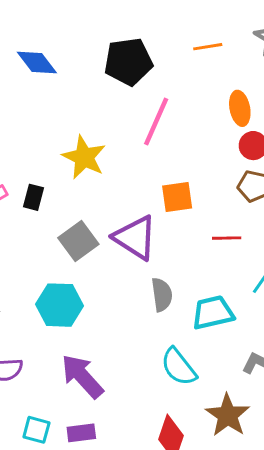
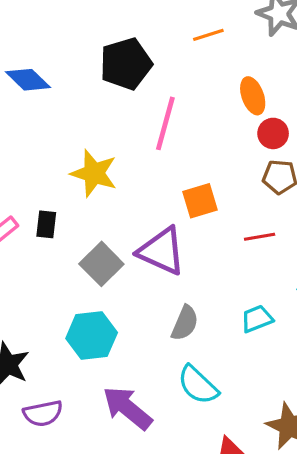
gray semicircle: (162, 295) -> (185, 323), moved, turned 40
cyan trapezoid: (213, 313) -> (257, 319), size x0.7
cyan semicircle: (179, 367) -> (198, 385), moved

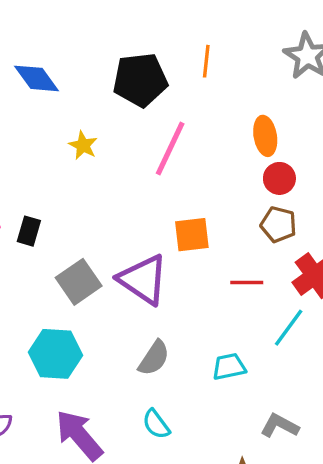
orange line: (208, 35) -> (206, 61), moved, turned -76
yellow star: (94, 173) -> (83, 145), moved, size x0.6
cyan semicircle: (198, 385) -> (156, 424), size x0.7

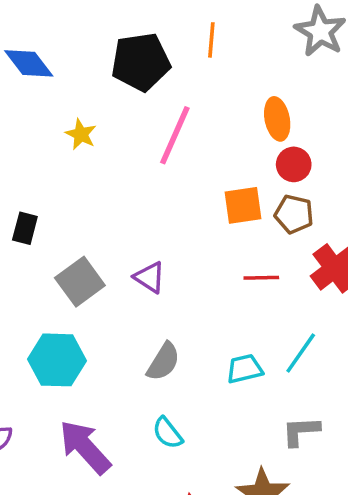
orange square: (192, 235) -> (243, 205), moved
purple triangle: (143, 280) -> (149, 277), size x0.6
cyan line: (289, 328) -> (301, 353), moved
gray L-shape: (280, 426) -> (301, 431), turned -30

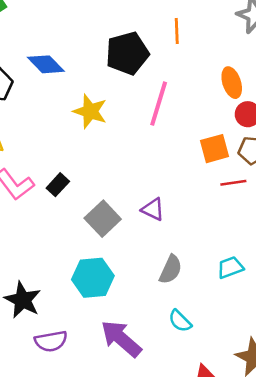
yellow star: (81, 134) -> (90, 111), size x1.5
black rectangle: (25, 228) -> (58, 185), turned 35
red line: (261, 278) -> (233, 183), moved

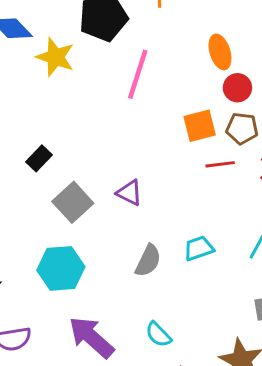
yellow star: (90, 111) -> (55, 57), moved
black rectangle: (58, 185) -> (39, 158), moved
cyan trapezoid: (230, 267) -> (199, 248), moved
cyan semicircle: (180, 321) -> (158, 335), moved

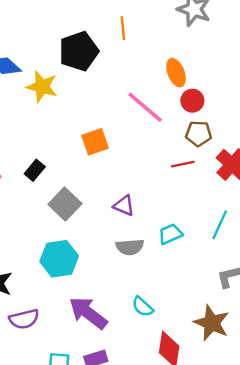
pink line: (138, 74) -> (145, 107), moved, turned -63
orange square: (200, 126) -> (95, 142), moved
purple triangle: (129, 193) -> (124, 206), moved
gray semicircle: (148, 261) -> (130, 247), turned 64

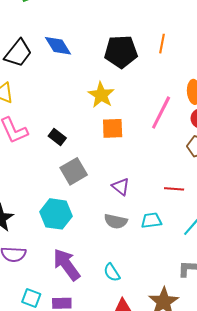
yellow star: (42, 87) -> (101, 95), moved
pink line: (145, 107) -> (161, 112), turned 60
red line: (183, 164) -> (174, 189), moved
black rectangle: (35, 170) -> (57, 137), turned 72

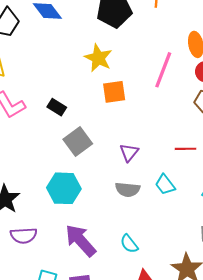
purple triangle: (121, 187) -> (129, 152), turned 36
cyan trapezoid: (151, 220) -> (165, 185), turned -115

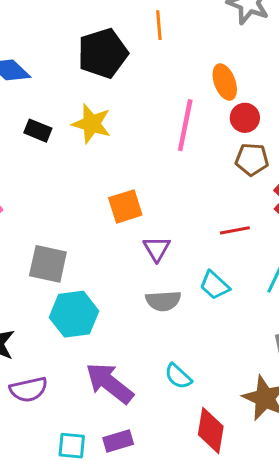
orange square: (114, 92) -> (125, 206), moved
black rectangle: (57, 107) -> (38, 131), moved
gray square: (78, 142) -> (48, 264), moved, turned -32

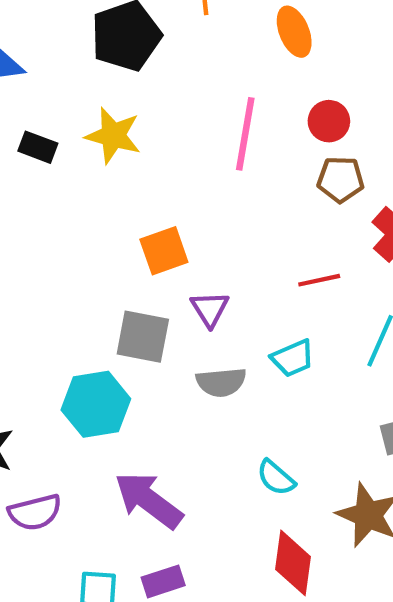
orange ellipse: (225, 82) -> (294, 32), moved
gray square: (48, 264) -> (143, 337), moved
cyan trapezoid: (215, 285) -> (293, 358), turned -64
cyan semicircle: (178, 376) -> (276, 478), moved

